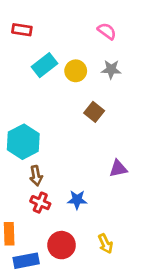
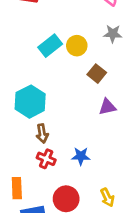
cyan rectangle: (45, 65) -> (50, 46), moved
yellow circle: (76, 71) -> (77, 46), moved
purple triangle: (118, 169) -> (107, 107), moved

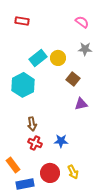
cyan hexagon: (30, 102) -> (23, 85), moved
orange rectangle: (17, 188) -> (13, 165), turned -35
yellow arrow: (107, 197) -> (73, 172), moved

